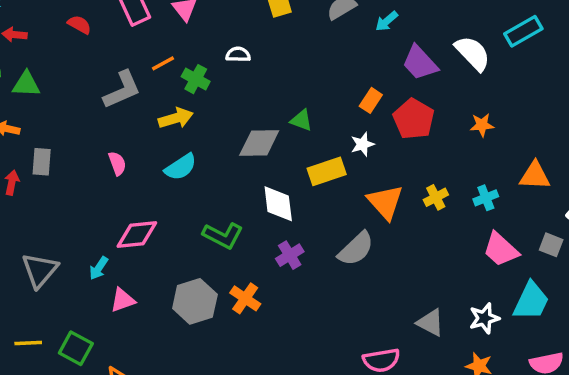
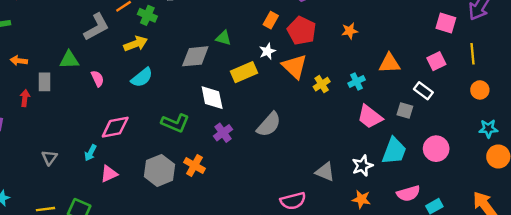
green triangle: (26, 84) -> (69, 60), moved
orange triangle: (385, 202) -> (295, 66), moved
gray triangle: (40, 270) -> (49, 158), size x0.6

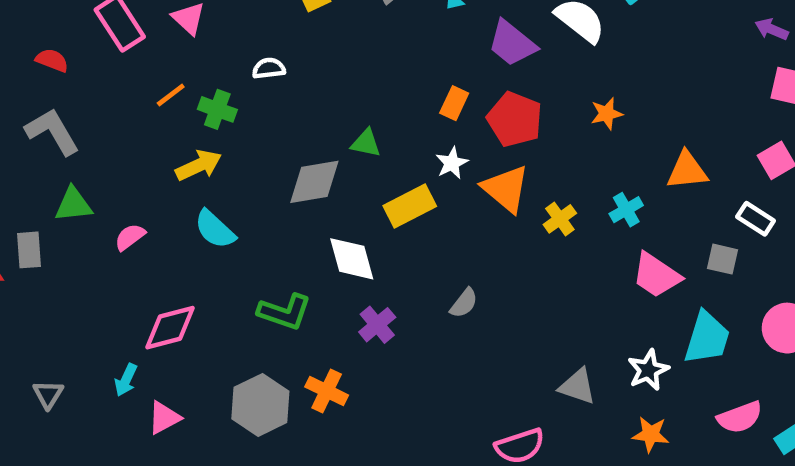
gray L-shape: (97, 27) -> (52, 132), moved, turned -88
cyan semicircle: (142, 78) -> (215, 229), turned 85
pink semicircle: (97, 79) -> (130, 237), turned -98
gray semicircle: (269, 124) -> (464, 303), size x0.6

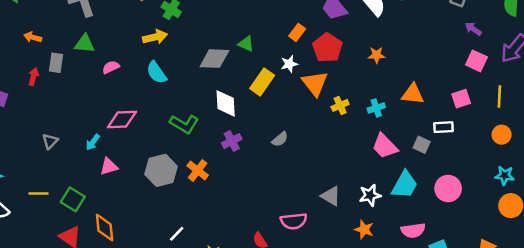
yellow rectangle: (410, 206) -> (262, 82), turned -40
white rectangle: (756, 219) -> (444, 127), turned -48

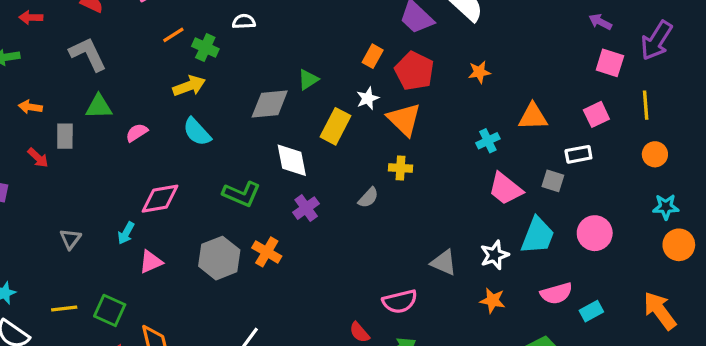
green triangle: (246, 44) -> (308, 80), turned -49
red arrow: (33, 77) -> (38, 158), turned 126
yellow cross: (340, 105) -> (400, 168), moved, turned 35

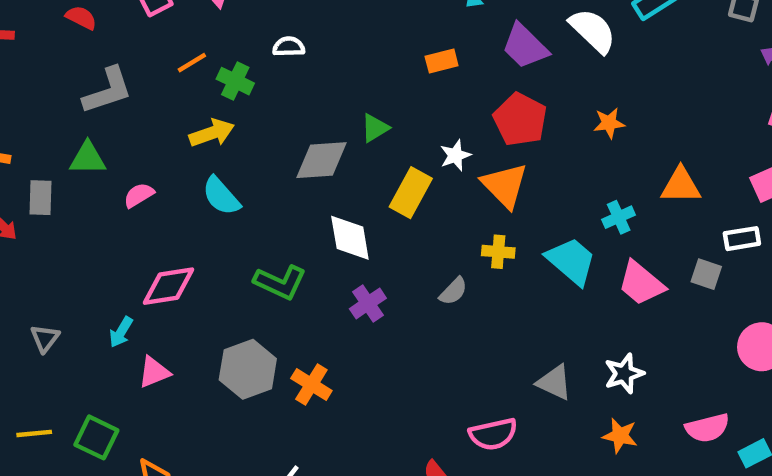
gray L-shape: (88, 54) -> (108, 91), moved, turned 96
orange rectangle: (373, 56) -> (442, 61), moved, turned 45
cyan trapezoid: (538, 236) -> (571, 261), moved, turned -72
orange cross: (267, 252) -> (311, 384), moved

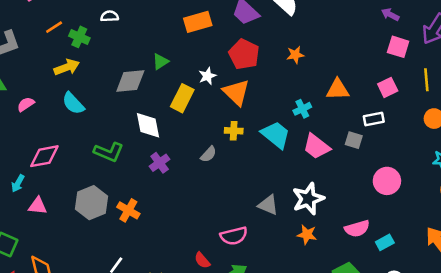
orange rectangle: (442, 61) -> (198, 22), size x1.5
pink triangle: (154, 372) -> (38, 206), turned 30
white star: (624, 374) -> (308, 199), size x1.4

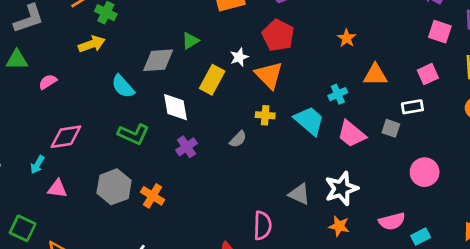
orange star: (295, 55) -> (347, 38), moved, turned -30
cyan semicircle: (73, 103) -> (123, 86), moved
pink semicircle: (234, 236) -> (262, 225), turned -76

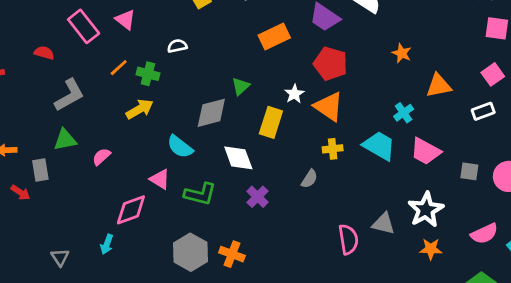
gray square: (391, 128) -> (469, 171), moved
pink triangle: (57, 189) -> (160, 179), moved, turned 35
pink semicircle: (262, 225) -> (348, 239), moved

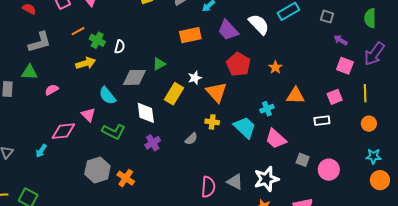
white semicircle: (177, 46) -> (120, 47), moved, turned 104
red pentagon: (330, 64) -> (238, 64), moved

